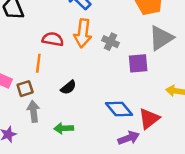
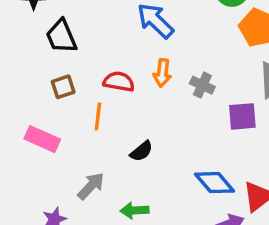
orange arrow: (83, 33) -> (162, 73), size x0.7
brown square: (25, 89) -> (63, 87), moved
gray arrow: (33, 111) -> (91, 186), turned 50

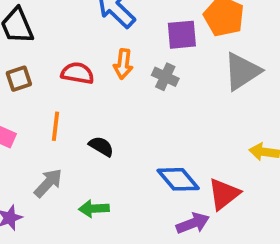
orange line: (98, 116) -> (55, 126), moved
purple square: (242, 116) -> (182, 35), moved
black semicircle: (141, 151) -> (101, 146), turned -110

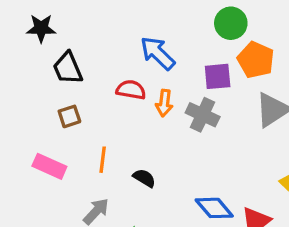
red semicircle: (77, 73) -> (131, 90), moved
gray cross: (165, 77) -> (203, 115), size x1.4

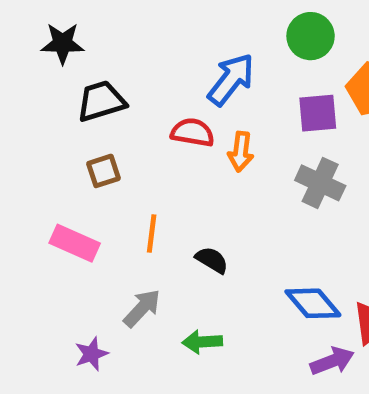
green circle: (231, 23) -> (311, 36), moved
blue arrow: (158, 53) -> (231, 79), turned 84
black trapezoid: (68, 68) -> (101, 101), turned 96
gray cross: (203, 115) -> (320, 183), moved

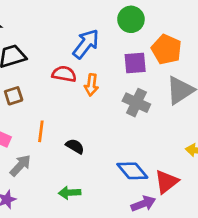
gray arrow: (142, 308) -> (20, 165), moved

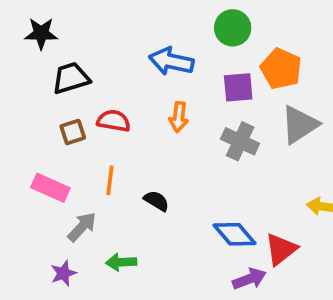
blue arrow: (86, 44) -> (171, 61), turned -116
red semicircle: (64, 74) -> (114, 121), moved
green arrow: (70, 193) -> (121, 262), moved

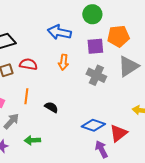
orange pentagon: (281, 69) -> (118, 36), turned -30
blue diamond: (235, 234) -> (93, 125), turned -30
purple arrow: (249, 279) -> (101, 149), turned -96

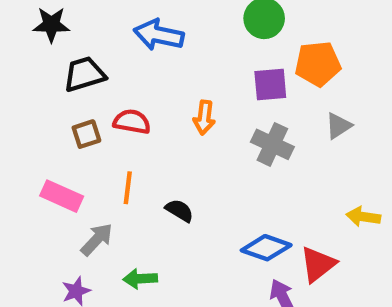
blue arrow: (59, 32) -> (159, 35), moved
gray triangle: (128, 66) -> (338, 126), size x0.6

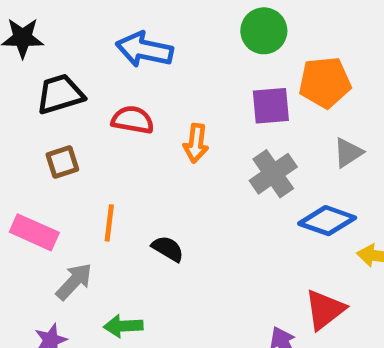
red semicircle: (132, 122) -> (133, 120), moved
gray cross: (272, 144) -> (273, 174), turned 30
blue diamond: (266, 248) -> (327, 221), moved

